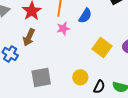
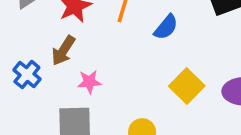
pink star: (63, 29) -> (89, 82), moved

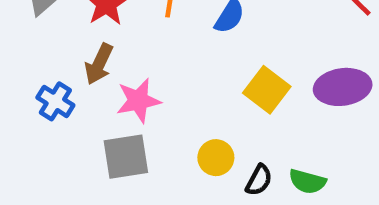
pink star: (89, 82) -> (138, 101), size x1.4

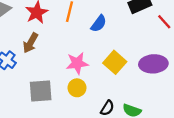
pink star: (138, 101) -> (77, 63), moved
yellow circle: (216, 158) -> (77, 88), moved

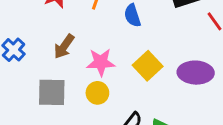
blue semicircle: (99, 24) -> (132, 15), turned 120
brown arrow: (30, 43) -> (64, 46), moved

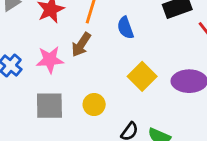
brown arrow: (64, 46) -> (81, 45), moved
pink star: (101, 62) -> (50, 60), moved

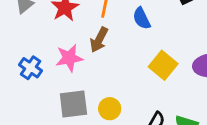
yellow circle: (94, 105) -> (110, 109), moved

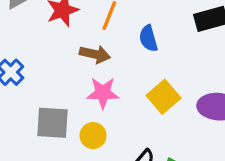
brown arrow: (99, 40) -> (95, 54), turned -115
pink star: (69, 58) -> (103, 93), moved

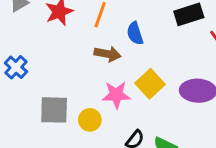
brown arrow: (95, 54) -> (108, 54), moved
pink star: (103, 93) -> (116, 95), moved

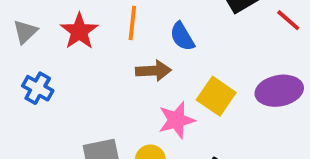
blue cross: (16, 67) -> (38, 88), moved

